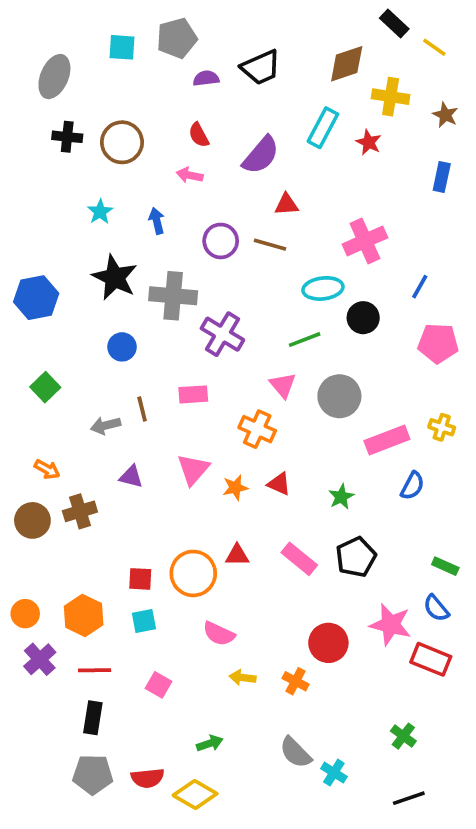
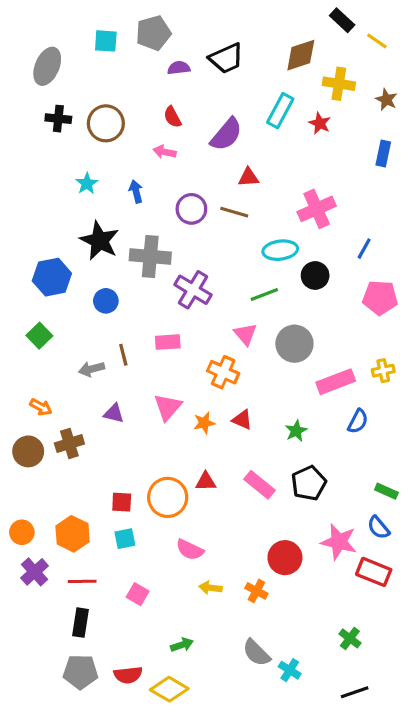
blue hexagon: (36, 298) -> (52, 277), moved
yellow cross: (442, 427) -> (383, 371), turned -30

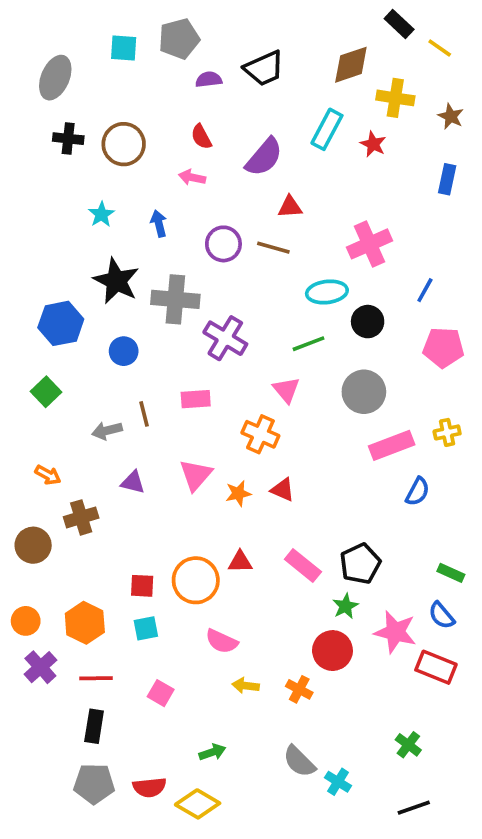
gray circle: (294, 344) -> (364, 392), moved
green star: (296, 431) -> (345, 606), moved
brown circle: (28, 451) -> (33, 545), moved

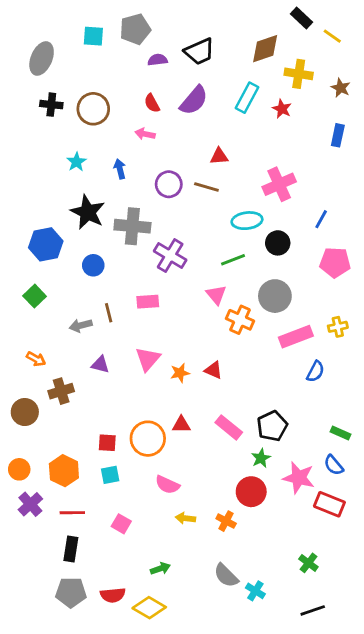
purple semicircle: (264, 157) -> (194, 100), moved
orange cross: (260, 434) -> (240, 320), moved

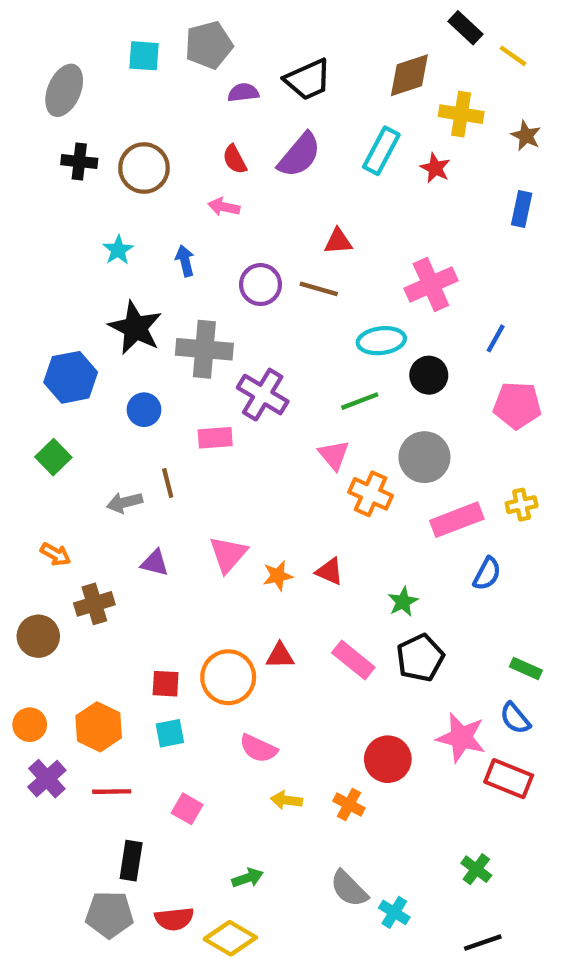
pink rectangle: (148, 302) -> (215, 438), moved
green star: (261, 458) -> (403, 602), moved
black rectangle: (71, 549) -> (131, 861), moved

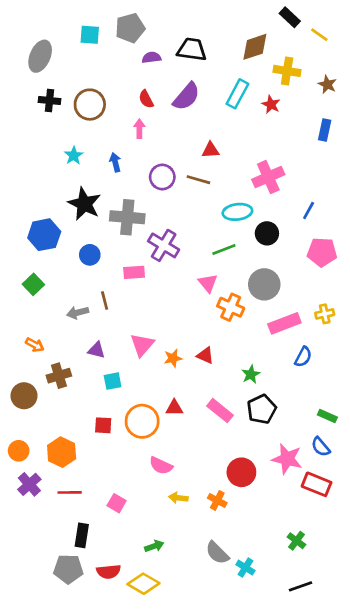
black trapezoid: (308, 80) -> (192, 49), turned -148
pink arrow: (224, 207) -> (139, 129), turned 78
cyan square: (170, 733) -> (113, 381), moved

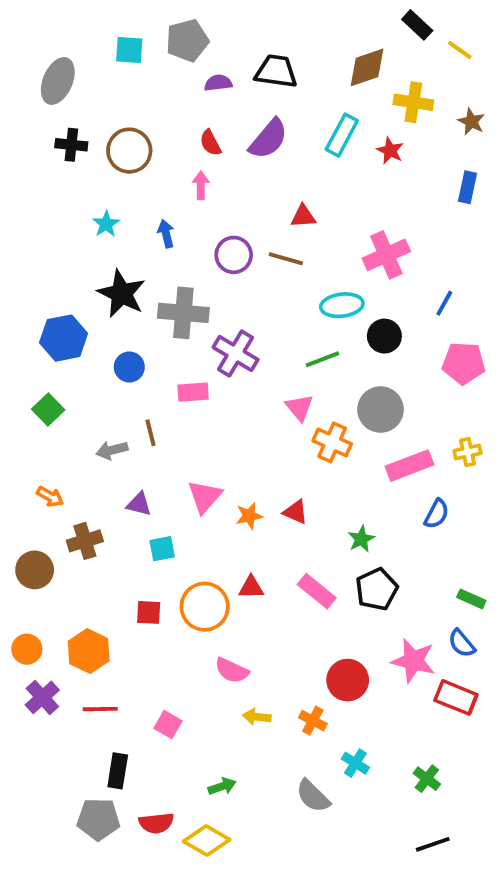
cyan cross: (245, 568) -> (355, 763), moved

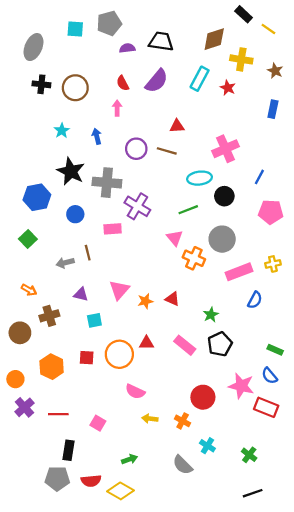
orange hexagon: (89, 651) -> (52, 367), moved

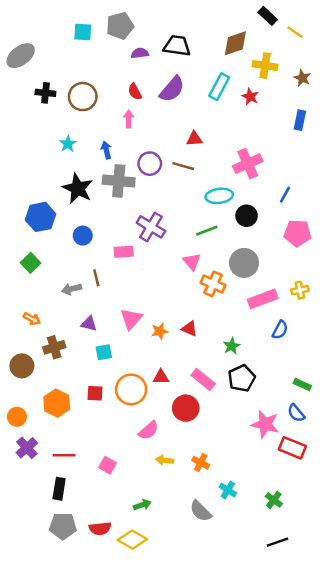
gray ellipse: (33, 47) -> (21, 56), moved, turned 30
gray cross: (107, 183) -> (119, 181), moved
pink semicircle: (135, 392) -> (148, 430), turned -66
red circle: (203, 397) -> (186, 408), moved
black rectangle: (69, 450) -> (59, 489), moved

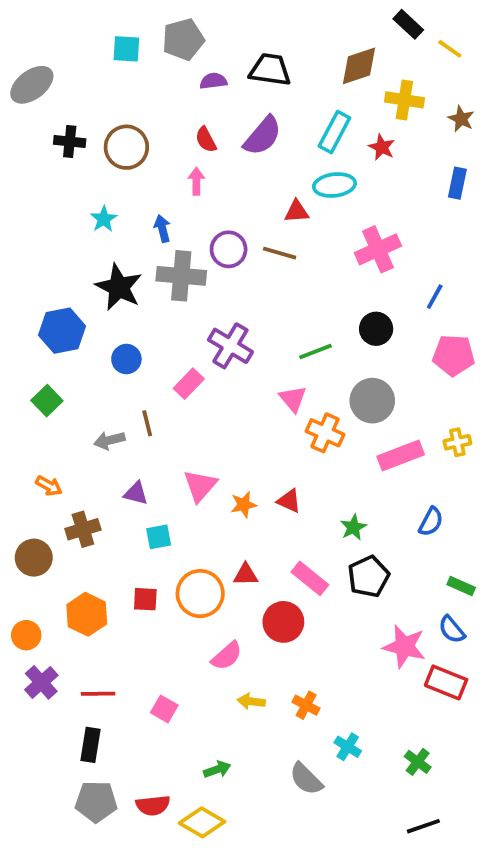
cyan ellipse: (219, 196) -> (334, 185), moved
pink rectangle: (124, 252) -> (189, 384), turned -42
blue semicircle: (280, 330) -> (431, 522), moved

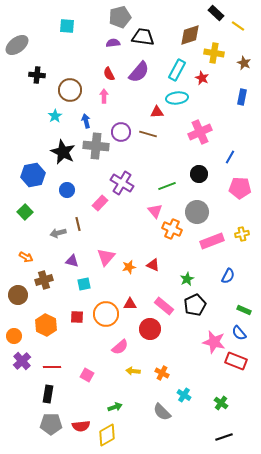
gray pentagon: (183, 39) -> (120, 17), moved
brown circle: (126, 147) -> (70, 90), moved
yellow diamond: (202, 822) -> (107, 435), turned -60

